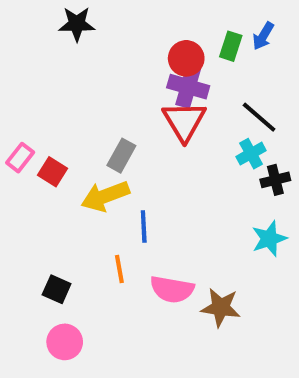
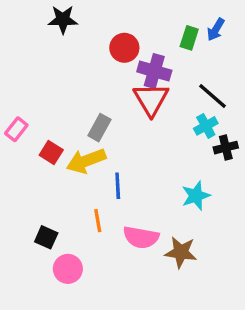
red circle: (186, 58) -> (124, 48), moved
red square: (53, 172) -> (51, 153), moved
cyan star: (269, 239) -> (196, 196), moved
pink circle: (65, 342) -> (68, 269), moved

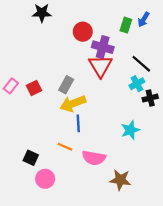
red square: (51, 153) -> (34, 88), moved, turned 32
yellow arrow: (86, 161) -> (73, 104), moved
orange line: (98, 221) -> (65, 147), turned -56
brown star: (181, 252) -> (120, 180), moved

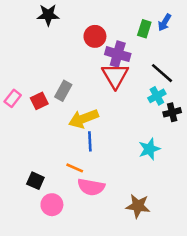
gray rectangle: (66, 85) -> (63, 91), moved
pink semicircle: (94, 158) -> (91, 187), moved

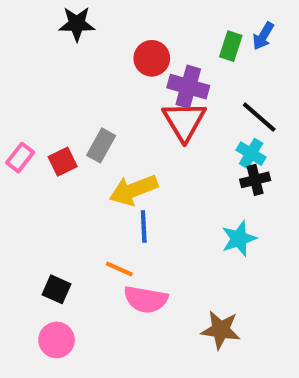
cyan cross: (157, 96) -> (251, 154), turned -30
black cross: (172, 112) -> (255, 180), moved
pink circle: (52, 205) -> (57, 340), moved

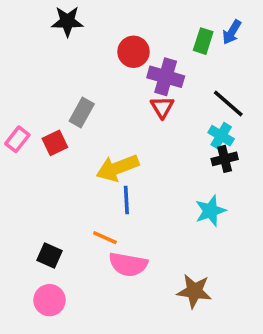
red triangle: (184, 121) -> (162, 107), size x0.6
gray rectangle: (101, 145) -> (82, 112), moved

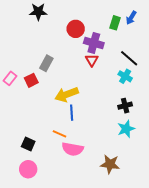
black cross: (225, 159) -> (125, 106), moved
cyan star: (210, 211) -> (126, 129), moved

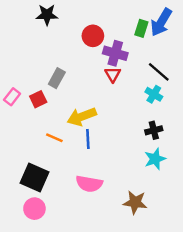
blue arrow: (131, 18) -> (161, 22), size x1.6
orange line: (59, 134) -> (54, 138), moved
black square: (28, 144) -> (34, 178), size x1.6

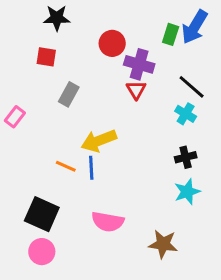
red square: (38, 99) -> (46, 57), moved, turned 35
blue line: (88, 139) -> (91, 168), moved

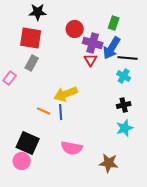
blue arrow: (195, 27) -> (112, 48), moved
red square: (46, 57) -> (31, 38), size x1.6
black line: (192, 87) -> (128, 58), turned -36
gray rectangle: (69, 94) -> (32, 63), moved
pink circle: (42, 252) -> (22, 161), moved

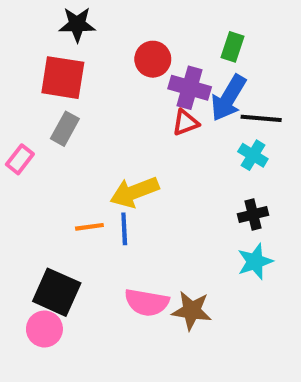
red triangle: (91, 60) -> (186, 123), turned 40
orange line: (44, 111) -> (89, 227), turned -32
brown star: (109, 163) -> (192, 311), moved

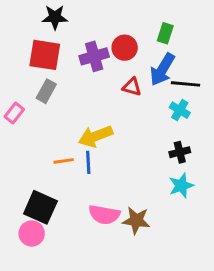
red circle: (153, 59) -> (125, 48), moved
purple cross: (190, 88) -> (94, 56), moved, turned -32
red triangle: (186, 123) -> (132, 87), turned 36

